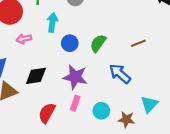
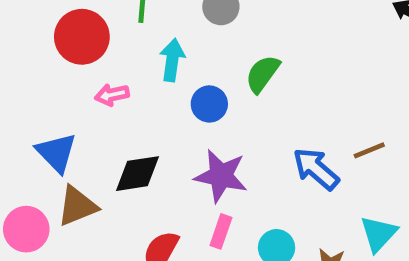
green semicircle: (98, 43) -> (263, 74), moved
brown line: (138, 43) -> (369, 150), moved

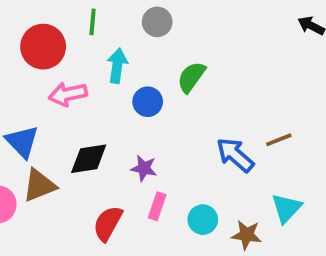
pink arrow: (112, 95) -> (68, 94), size x1.4
purple star: (221, 176) -> (144, 168), moved, size x0.6

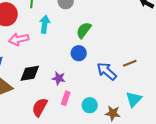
blue circle: (148, 102) -> (79, 53), moved

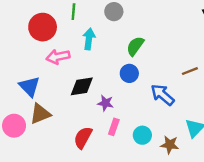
brown line: (130, 63) -> (190, 71), moved
black diamond: (30, 73) -> (82, 86), moved

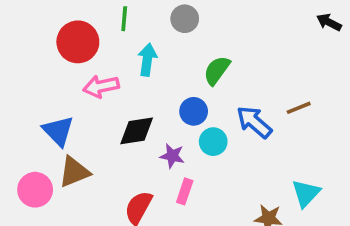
blue circle: (129, 73) -> (194, 111), moved
blue arrow: (163, 95) -> (254, 122), moved
cyan circle: (142, 135) -> (213, 142), moved

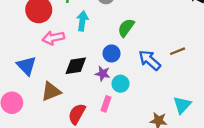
cyan circle: (213, 142) -> (120, 84), moved
purple star: (172, 156) -> (103, 74), moved
brown triangle: (74, 172) -> (51, 92), moved

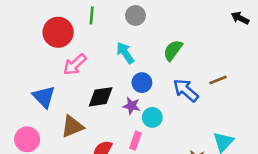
cyan arrow: (82, 21) -> (125, 53), moved, turned -42
green semicircle: (126, 28) -> (173, 50), moved
pink arrow: (53, 38) -> (75, 65), turned -30

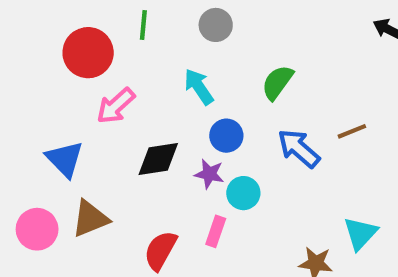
brown triangle: (72, 126) -> (90, 219), moved

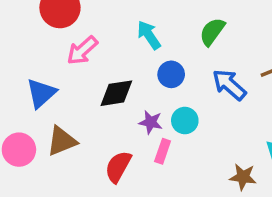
blue triangle: (65, 159) -> (41, 93), turned 32
purple star: (209, 174) -> (151, 122), moved

